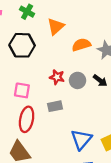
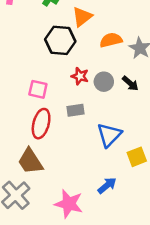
black hexagon: (22, 45) -> (60, 40), moved
blue triangle: (81, 139) -> (109, 135), moved

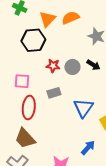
orange semicircle: (111, 40) -> (71, 18), moved

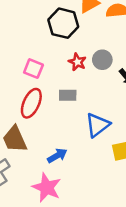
gray circle: (72, 67) -> (102, 60), moved
blue arrow: (88, 148) -> (57, 156), moved

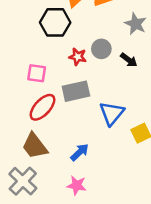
gray rectangle: (68, 95) -> (76, 91), size x1.5
red ellipse: (31, 103) -> (43, 107), turned 32
pink star: (47, 187) -> (77, 185), size x0.7

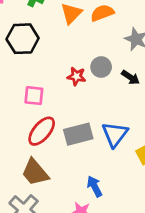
black hexagon: (55, 22) -> (23, 39), moved
gray rectangle: (76, 91) -> (78, 134), moved
blue arrow: (80, 152) -> (95, 186), moved, turned -72

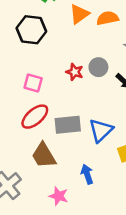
brown trapezoid: (35, 172) -> (44, 155), moved
blue arrow: (95, 186) -> (87, 174), moved

